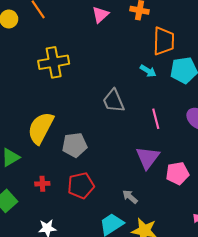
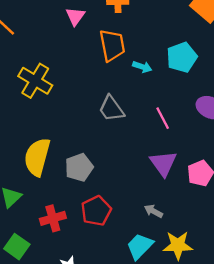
orange trapezoid: (164, 41) -> (112, 45), moved
yellow cross: (54, 62) -> (35, 81), turned -36
red cross: (42, 184) -> (53, 218), size x1.5

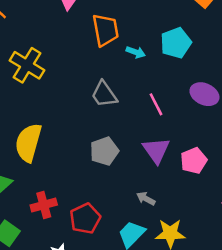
gray pentagon: (79, 167) -> (104, 151), moved
red pentagon: (96, 211) -> (85, 219), moved

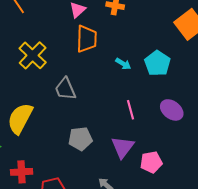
orange trapezoid: (105, 30) -> (87, 39), moved
cyan pentagon: (176, 43) -> (157, 63), turned -30
gray trapezoid: (104, 94) -> (65, 89), moved

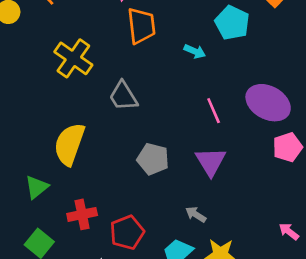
cyan pentagon: (157, 63) -> (232, 23), moved
purple ellipse: (172, 110) -> (268, 103), size x1.4
gray pentagon: (80, 139) -> (153, 159), turned 30
pink pentagon: (151, 162) -> (288, 147), moved

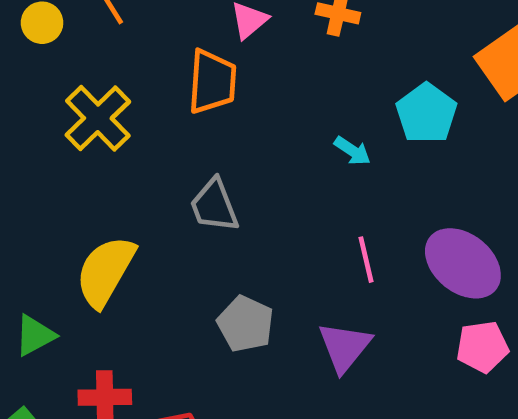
orange trapezoid: (141, 26) -> (212, 82), moved
yellow cross: (73, 58) -> (98, 118), moved

